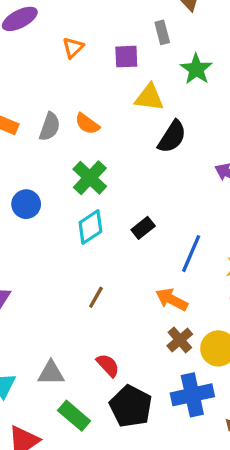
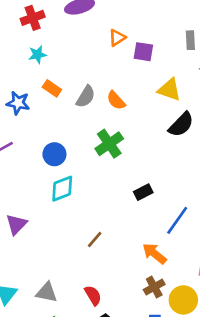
purple square: (126, 57) -> (143, 52), moved
cyan diamond: (90, 227) -> (62, 189), moved

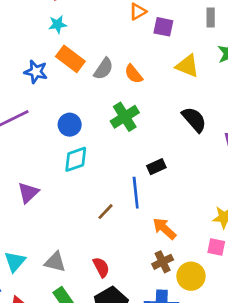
orange rectangle: (52, 88) -> (70, 59), size x1.5
black semicircle: (181, 125) -> (194, 119), moved, turned -88
blue line: (177, 220) -> (136, 193), moved, turned -44

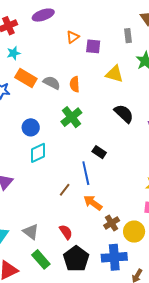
gray semicircle: (104, 69) -> (52, 83), turned -90
orange semicircle: (134, 74) -> (75, 84), turned 42
black rectangle: (156, 167) -> (99, 152), turned 64
orange arrow: (164, 229) -> (93, 203), moved
gray triangle: (55, 262) -> (31, 232), turned 30

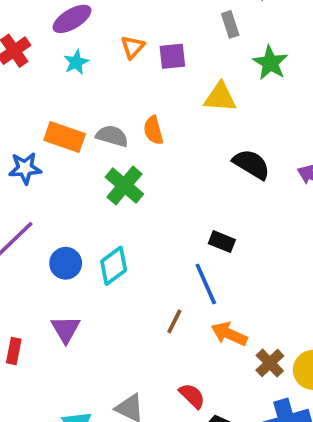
cyan star: (14, 53) -> (76, 62), moved
green cross: (71, 117) -> (124, 186), moved
blue circle: (31, 127) -> (66, 263), moved

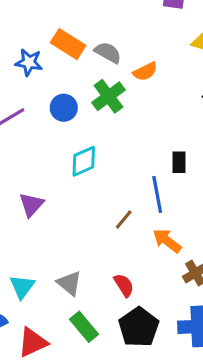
orange semicircle: (153, 130) -> (145, 72), moved, turned -115
black rectangle: (222, 242) -> (179, 162), turned 55
blue circle: (66, 263) -> (64, 108), moved

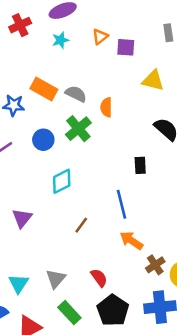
orange semicircle: (145, 72) -> (106, 107), turned 120
black rectangle: (179, 162) -> (140, 165), moved
brown line: (124, 220) -> (81, 225), moved
gray triangle: (69, 283) -> (56, 279), turned 35

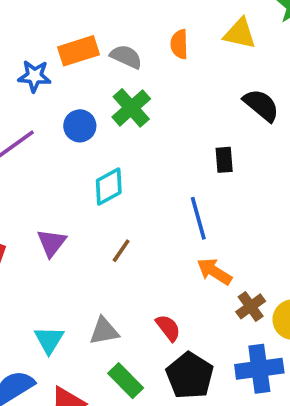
orange rectangle: (44, 89) -> (79, 51), turned -45
orange semicircle: (106, 107) -> (179, 44), moved
brown line: (81, 225) -> (121, 251), moved
gray triangle: (56, 279) -> (104, 331), turned 40

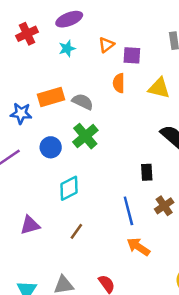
orange semicircle: (179, 44) -> (119, 83), moved
purple triangle: (52, 243) -> (30, 225), turned 35
brown cross: (251, 306) -> (164, 206), moved

